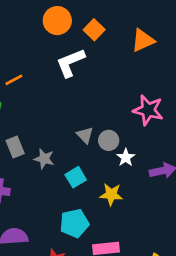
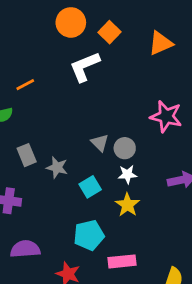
white star: (126, 157) -> (127, 174), moved, turned 30
yellow star: (111, 194) -> (127, 205), turned 30

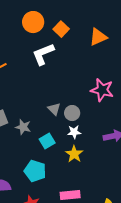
cyan pentagon: (89, 235) -> (35, 171), moved, turned 30

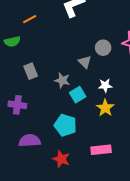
gray circle: (72, 113) -> (103, 48), moved
gray star: (23, 127) -> (62, 80), moved

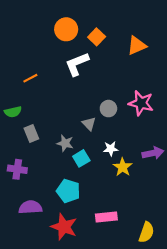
green semicircle: (12, 42) -> (13, 112), moved
yellow star: (105, 108) -> (123, 167), moved
red star: (61, 159) -> (64, 227), size x1.4

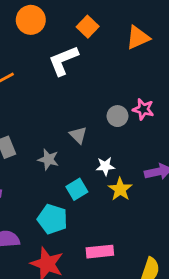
orange circle: (66, 29) -> (31, 20), moved
pink star: (141, 103) -> (143, 109), size x0.7
gray circle: (108, 109) -> (117, 116), moved
cyan square: (81, 158) -> (77, 189), moved

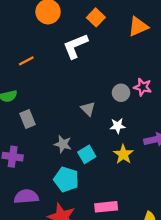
gray star: (48, 159) -> (63, 144), moved
white star: (105, 166) -> (118, 126), moved

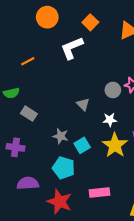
gray rectangle: (27, 119) -> (29, 114), turned -35
yellow star: (123, 154) -> (115, 145), size x1.4

